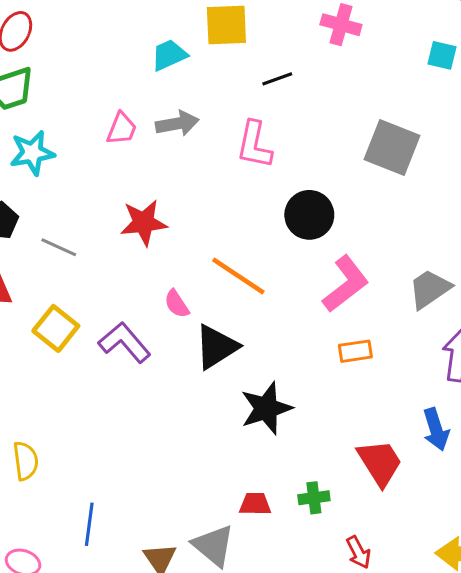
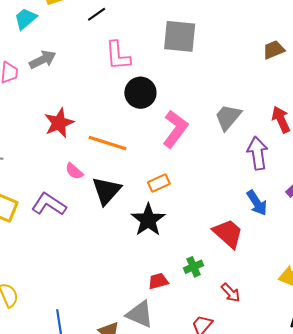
pink L-shape: (254, 145) -> (118, 56), moved
red star: (144, 223) -> (59, 123), moved
orange rectangle: (355, 351) -> (159, 183), moved

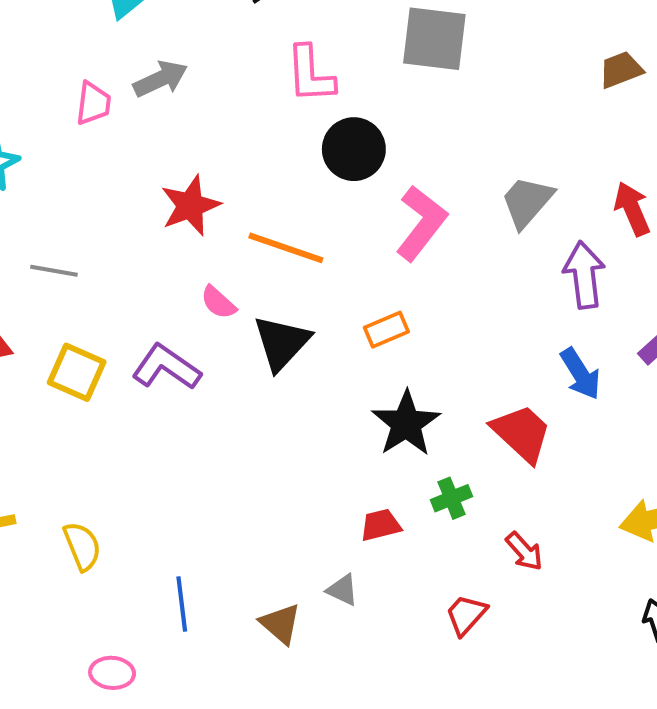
black star: (148, 220) -> (406, 424), moved
gray triangle: (140, 314) -> (343, 590), size x0.6

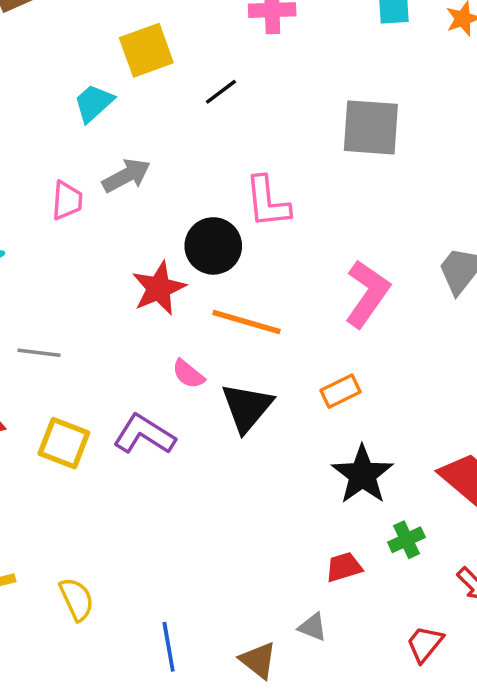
pink L-shape: (310, 74) -> (267, 202), moved
black circle: (354, 149) -> (213, 246), moved

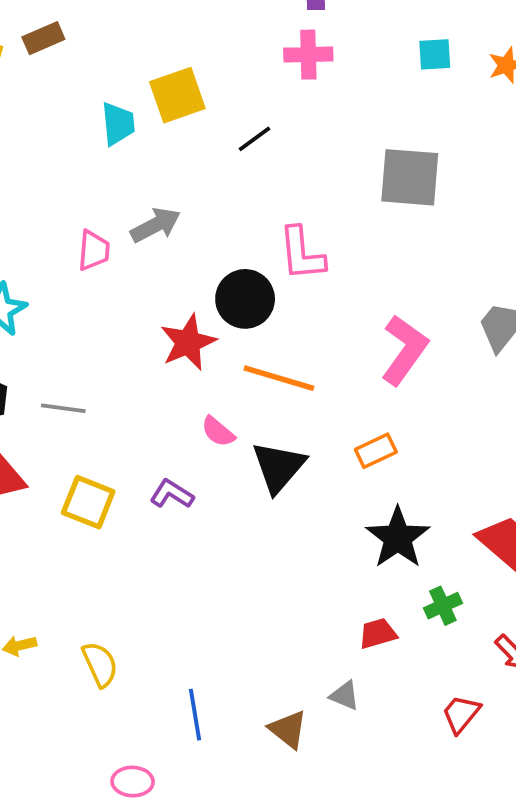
cyan trapezoid: (94, 103) -> (118, 124), moved, turned 126
purple L-shape: (144, 434) -> (172, 494), size x0.7

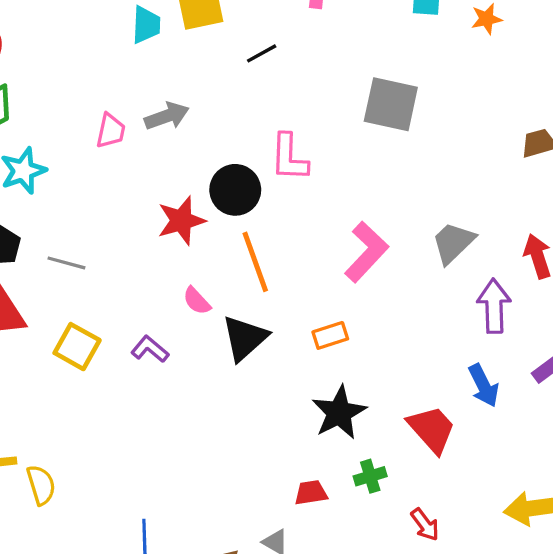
orange line: (279, 378) -> (255, 262), turned 46
yellow semicircle: (100, 664) -> (41, 485), moved

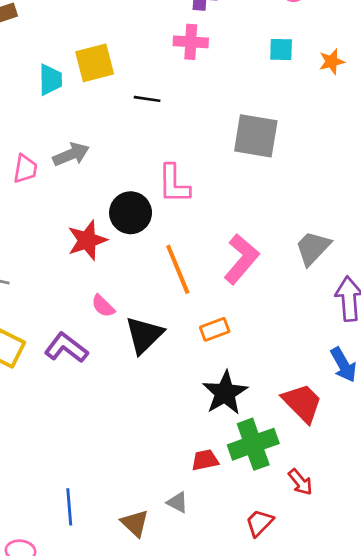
black line: (262, 53) -> (147, 99), turned 40
orange line: (255, 262) -> (178, 269), moved
purple L-shape: (150, 349) -> (66, 348), size x1.4
green cross: (370, 476) -> (253, 444), size x1.8

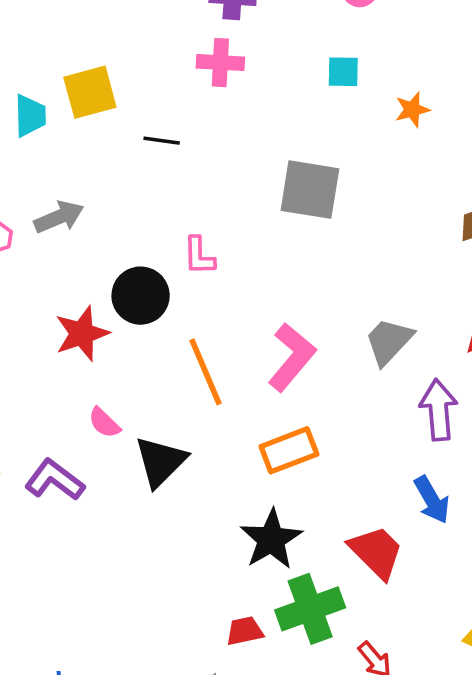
orange star: (332, 62) -> (412, 110), moved
pink L-shape: (174, 184) -> (199, 256), size x0.7
orange rectangle: (215, 329) -> (289, 450), moved, size x1.4

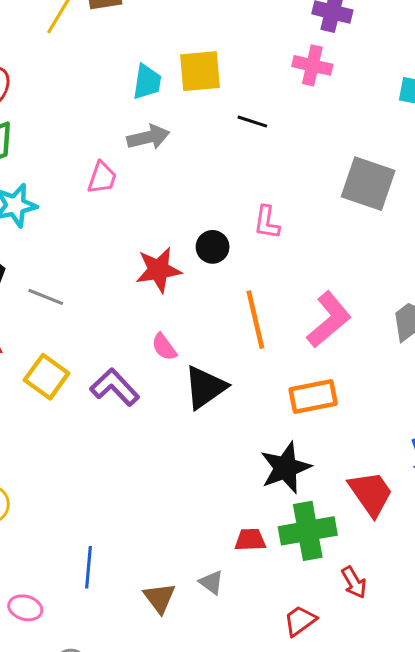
gray arrow: (59, 217) -> (148, 137), moved
black circle: (141, 296) -> (213, 247), size x0.7

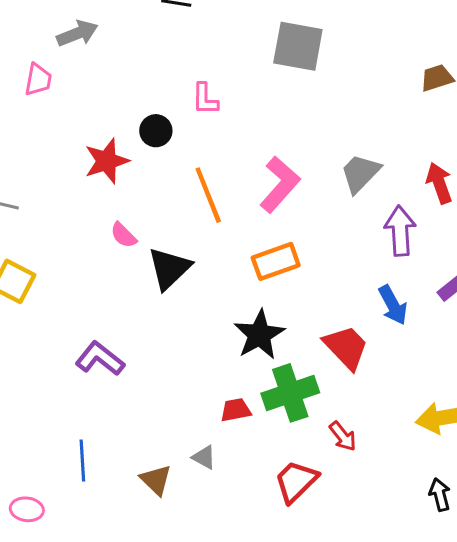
purple L-shape: (115, 387) -> (100, 359), moved
red trapezoid: (300, 621) -> (296, 481), size x1.4

